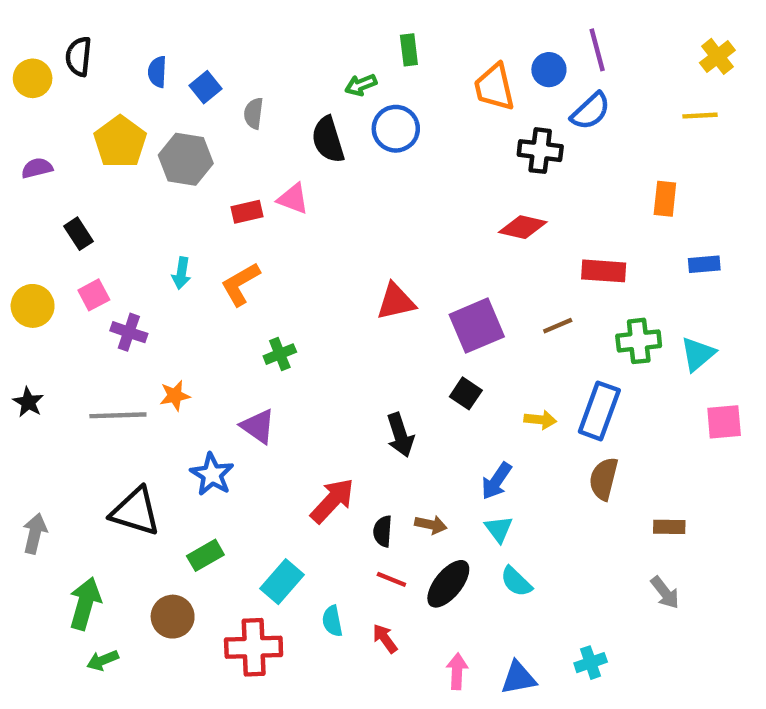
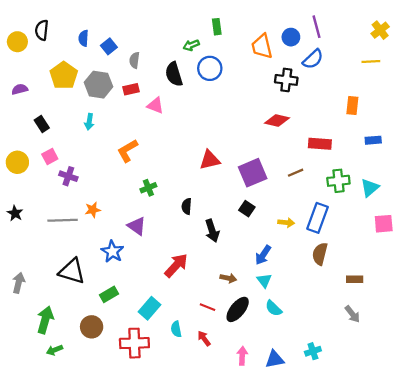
red rectangle: (247, 212) -> (131, 89), moved
cyan arrow: (181, 273) -> (89, 122), moved
black semicircle: (383, 531) -> (187, 206), moved

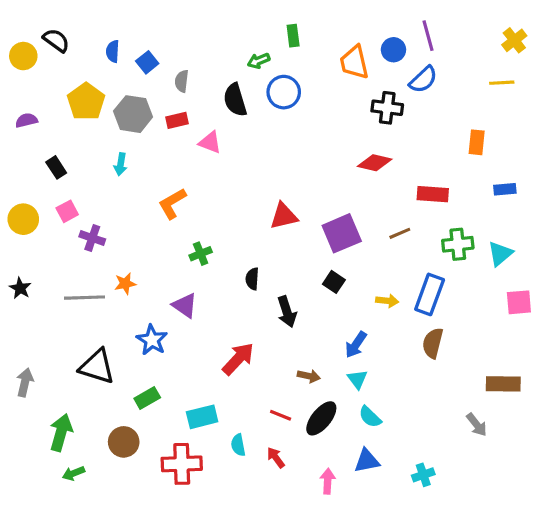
black semicircle: (42, 30) -> (56, 40), turned 120
brown rectangle: (355, 279) -> (503, 384), moved, size x1.5
cyan rectangle: (150, 308) -> (202, 417), turned 35
blue triangle: (275, 359) -> (367, 461), moved

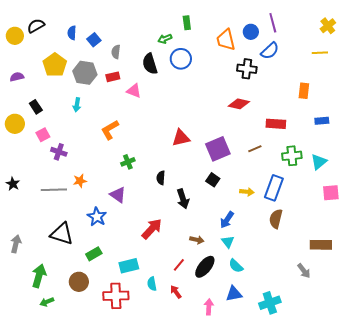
black semicircle: (56, 40) -> (36, 26), turned -66
yellow circle: (23, 219) -> (15, 124), moved
red line: (281, 415) -> (179, 265), turned -72
cyan cross: (423, 475) -> (270, 303), size x1.5

